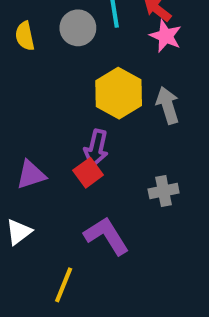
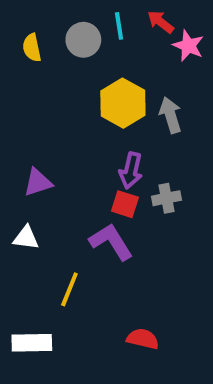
pink star: (166, 36) -> (188, 46), moved
purple arrow: (96, 148) -> (131, 170), moved
red square: (88, 173) -> (125, 204), moved, turned -36
white triangle: (19, 232) -> (26, 238), turned 44

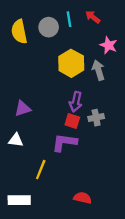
pink star: (188, 46) -> (109, 45), moved
yellow semicircle: (32, 48) -> (19, 32), size x1.5
purple L-shape: (111, 242) -> (64, 142), turned -50

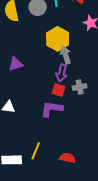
gray arrow: (98, 70) -> (66, 55), moved
purple triangle: (23, 109) -> (16, 64), moved
yellow line: (41, 170) -> (36, 151), moved

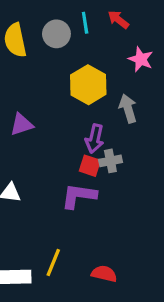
gray arrow: (66, 55) -> (128, 109), moved
gray cross: (80, 87) -> (110, 161), moved

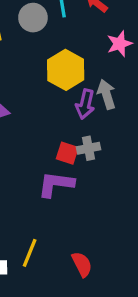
pink star: (141, 59) -> (120, 44), turned 30
purple arrow: (95, 139) -> (85, 104), moved
red semicircle: (104, 274) -> (82, 264), turned 50

